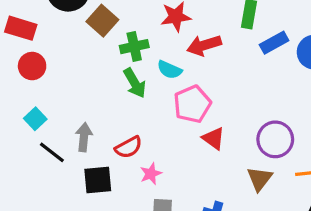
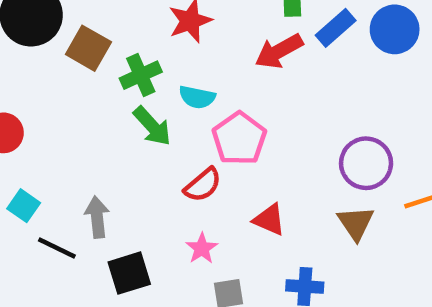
red arrow: (204, 45) -> (279, 51), moved
red triangle: (214, 138) -> (269, 220), moved
red semicircle: (129, 147) -> (203, 185), moved

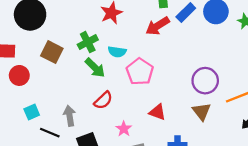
brown square: (88, 48) -> (52, 52), moved
red semicircle: (203, 185) -> (103, 100), moved
cyan square: (24, 206) -> (32, 112), turned 35

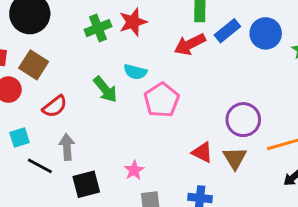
green cross: (88, 42) -> (98, 28), moved
brown square: (52, 52) -> (34, 65), moved
red semicircle: (103, 100) -> (55, 106), moved
red triangle: (157, 112) -> (202, 152), moved

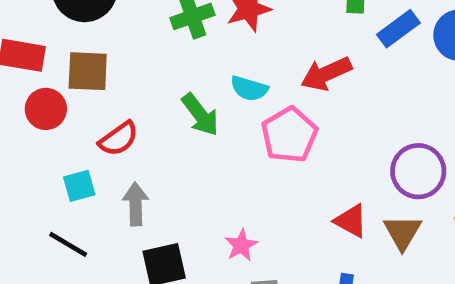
red arrow: (190, 44) -> (326, 74), moved
brown square: (34, 65) -> (88, 71), turned -32
cyan square: (19, 137) -> (79, 186), moved
black line: (40, 166) -> (68, 244), moved

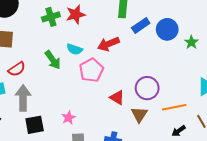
gray arrow: (136, 204) -> (23, 98), size x1.4
red triangle: (351, 221) -> (117, 97), moved

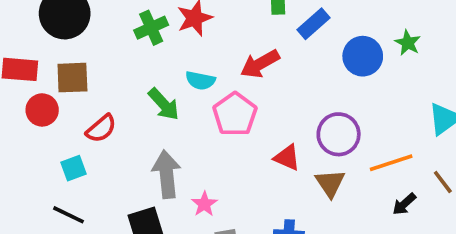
blue circle: (167, 29) -> (363, 56), moved
gray arrow: (23, 98) -> (166, 174), moved

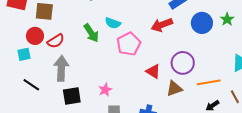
red arrow: (260, 64) -> (162, 25), moved
red circle: (42, 110) -> (35, 36), moved
cyan square: (73, 168) -> (24, 54), moved
gray arrow: (166, 174) -> (61, 68), moved
brown triangle: (330, 183) -> (174, 89), turned 36

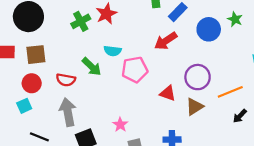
red semicircle: (56, 41) -> (66, 80), moved, turned 54
pink pentagon: (129, 44) -> (135, 70), turned 30

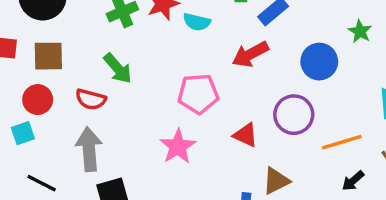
blue circle: (209, 29) -> (319, 62), moved
cyan semicircle: (113, 51) -> (197, 22), moved
green arrow: (92, 67) -> (118, 68), moved
brown triangle: (195, 107) -> (276, 181), moved
pink star: (120, 125) -> (178, 146), moved, size x1.5

